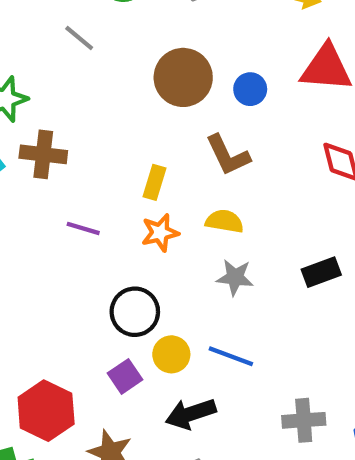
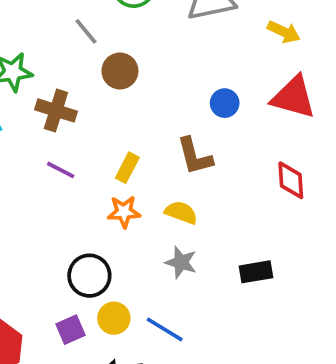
brown circle: (183, 77) -> (120, 71), moved, size x0.7
brown cross: (43, 154) -> (56, 110), moved
purple line: (83, 228) -> (61, 170), moved

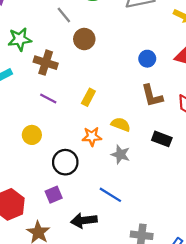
brown L-shape: (195, 156) -> (152, 96), moved
orange star: (124, 212) -> (92, 137), moved
black rectangle: (256, 272) -> (162, 139), moved, turned 30
yellow circle: (114, 318) -> (32, 135), moved

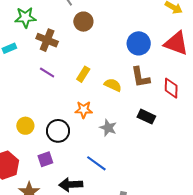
blue circle: (147, 59) -> (139, 43), size x1.5
yellow semicircle: (121, 124) -> (113, 85), moved
yellow circle: (32, 135) -> (25, 126), moved

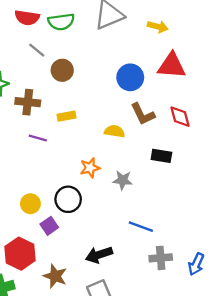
yellow rectangle: (83, 74) -> (66, 116), moved, turned 63
purple square: (45, 159) -> (49, 226), moved
blue line: (96, 163) -> (141, 227), moved

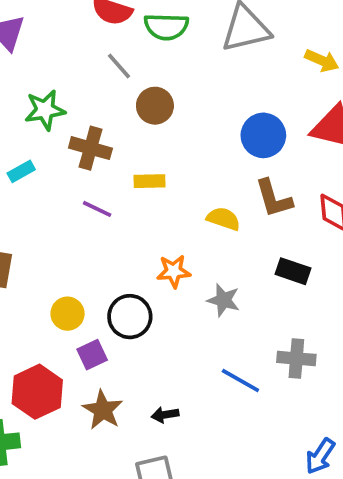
black arrow: (99, 255) -> (165, 415), size x0.6
gray cross: (161, 258) -> (296, 358), moved
brown star: (55, 276) -> (103, 410), moved

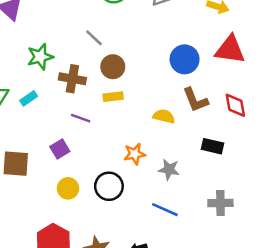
gray line: (119, 66) -> (94, 38), moved
brown circle: (155, 106) -> (113, 67), moved
purple square: (92, 355) -> (60, 149), moved
blue line: (240, 380) -> (165, 210), moved

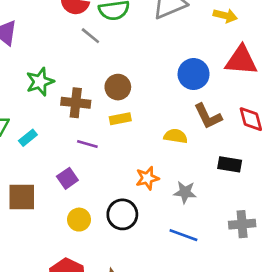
gray line: (94, 38) -> (90, 36), moved
cyan rectangle: (29, 98) -> (28, 138), moved

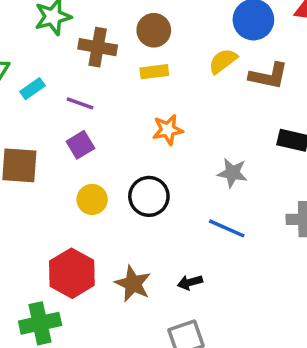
brown L-shape: (208, 116) -> (269, 76), turned -56
yellow semicircle: (176, 136) -> (223, 61), moved, turned -50
purple line: (87, 144) -> (80, 103), moved
orange star: (147, 178) -> (168, 130), moved

